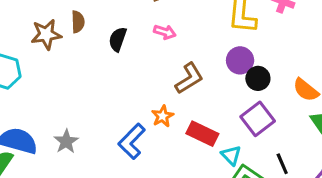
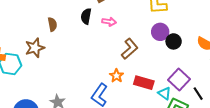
brown star: (46, 34) -> (35, 48), moved
black semicircle: (118, 39) -> (86, 16), moved
purple square: (258, 119) -> (179, 79), moved

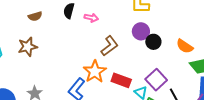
brown semicircle: (52, 24) -> (35, 16), turned 80
brown star: (35, 48) -> (28, 47), moved
orange star: (117, 76) -> (95, 72), size x1.6

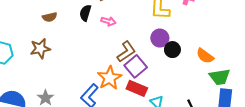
purple square: (156, 80) -> (136, 66), moved

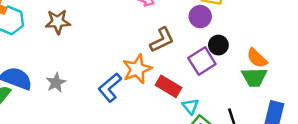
purple circle: (160, 38) -> (200, 17), moved
purple square: (136, 66) -> (202, 61), moved
green trapezoid: (220, 77) -> (254, 77), moved

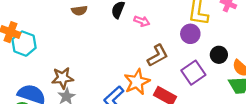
brown star: (58, 22) -> (63, 78), moved
black circle: (218, 45) -> (219, 55), moved

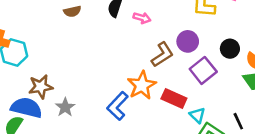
purple circle: (190, 34) -> (188, 41), moved
brown star: (63, 78) -> (41, 87), moved

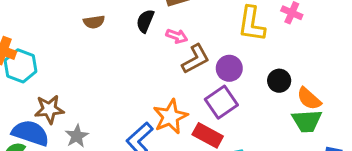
brown L-shape: (162, 55) -> (196, 59), moved
purple square: (203, 70) -> (221, 102), moved

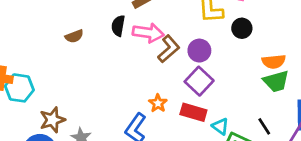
pink arrow: (177, 36) -> (148, 33), size x1.6
black circle: (279, 81) -> (242, 28), moved
orange semicircle: (309, 99) -> (274, 62), turned -35
orange star: (170, 117) -> (158, 103), size x0.6

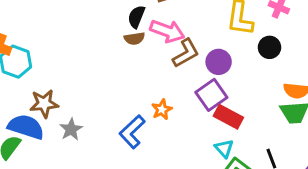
brown semicircle: (74, 36) -> (134, 38), moved
red rectangle: (193, 112) -> (228, 117), moved

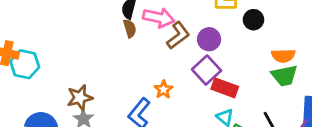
brown semicircle: (134, 38) -> (130, 28), turned -90
brown star: (44, 104) -> (80, 98), moved

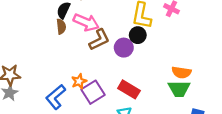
black circle: (253, 20) -> (138, 35), moved
purple square: (207, 70) -> (93, 92), moved

